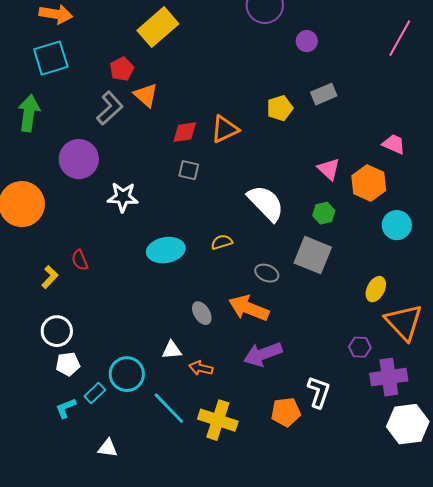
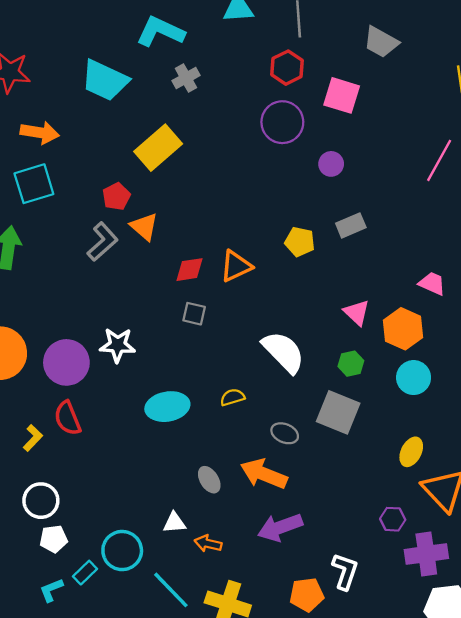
yellow pentagon: (280, 108) -> (300, 242), turned 30
purple circle: (79, 159) -> (66, 362), moved
cyan circle: (397, 225) -> (414, 378), moved
red semicircle: (80, 260) -> (68, 418), size x1.4

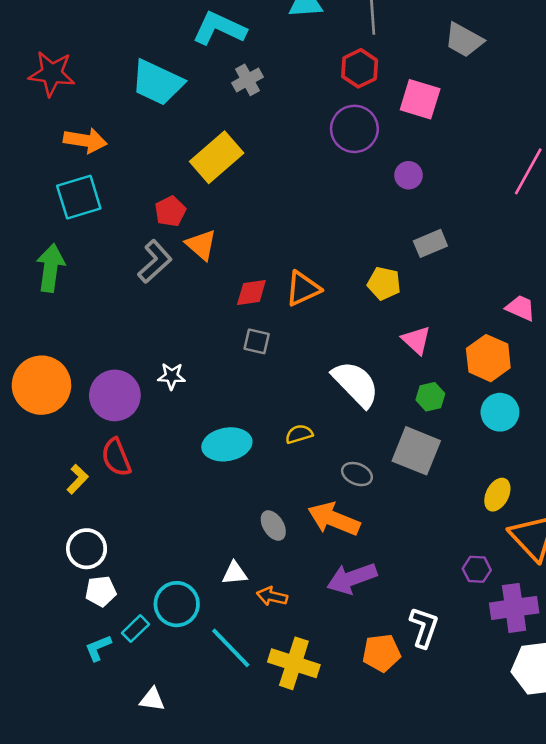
yellow pentagon: (300, 242) -> (384, 283), moved
pink triangle: (357, 313) -> (416, 340), moved
white star: (118, 345) -> (172, 376), size x0.7

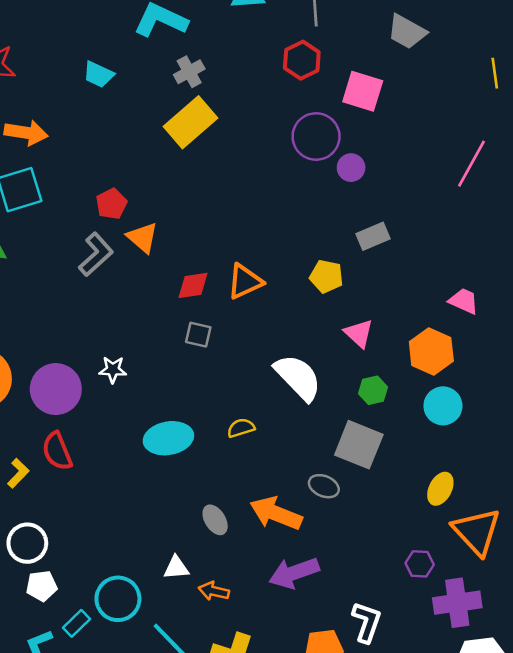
cyan trapezoid: (157, 83) -> (99, 74), size x0.6
purple circle: (354, 129) -> (316, 137), moved
yellow rectangle: (217, 157) -> (190, 122), moved
gray ellipse: (357, 474) -> (324, 486), moved

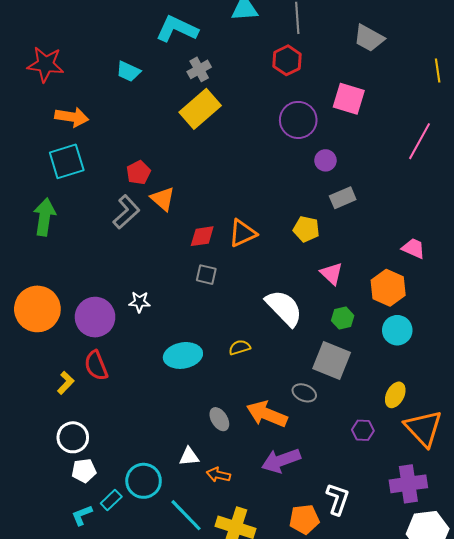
pink square: (363, 91) -> (349, 99), moved
purple circle: (351, 168) -> (325, 160), moved
purple hexagon: (420, 564) -> (363, 430), moved

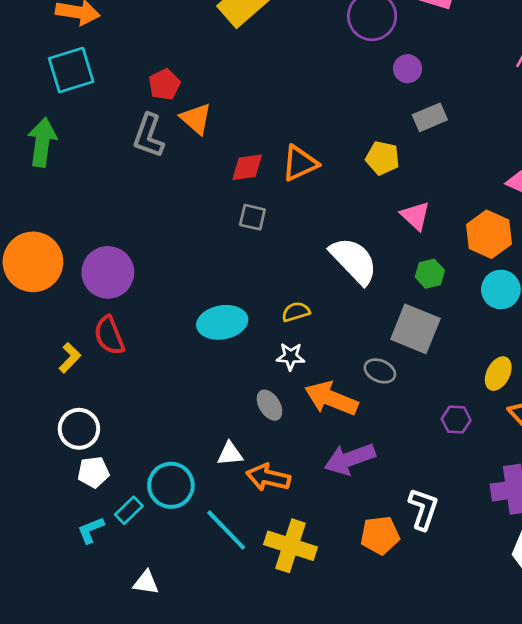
gray L-shape: (126, 212) -> (149, 136), turned 152
white star: (139, 302) -> (291, 357), moved
orange arrow: (218, 475) -> (268, 477), size x1.4

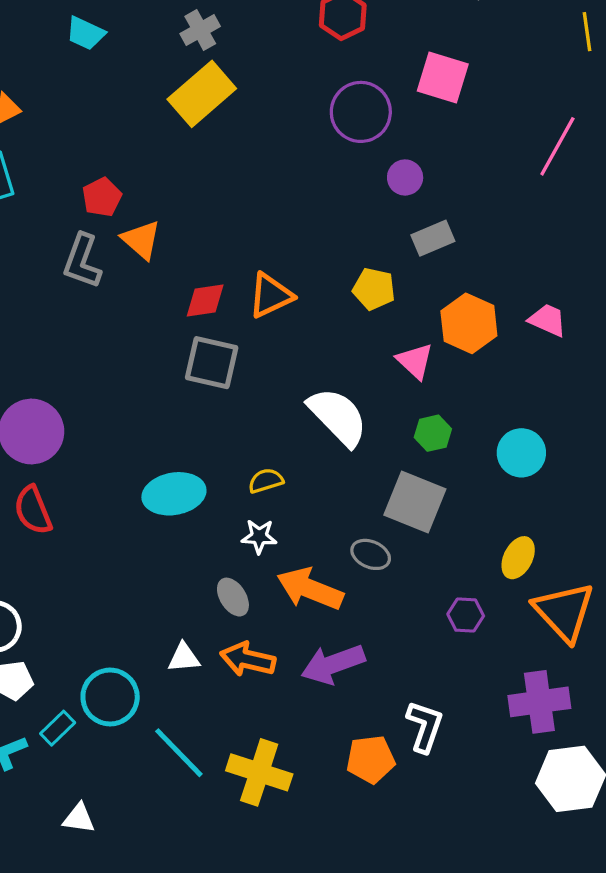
gray square: (252, 217) -> (212, 363), size x1.6
orange hexagon: (489, 234) -> (469, 323), moved
orange arrow: (268, 477) -> (248, 659), moved

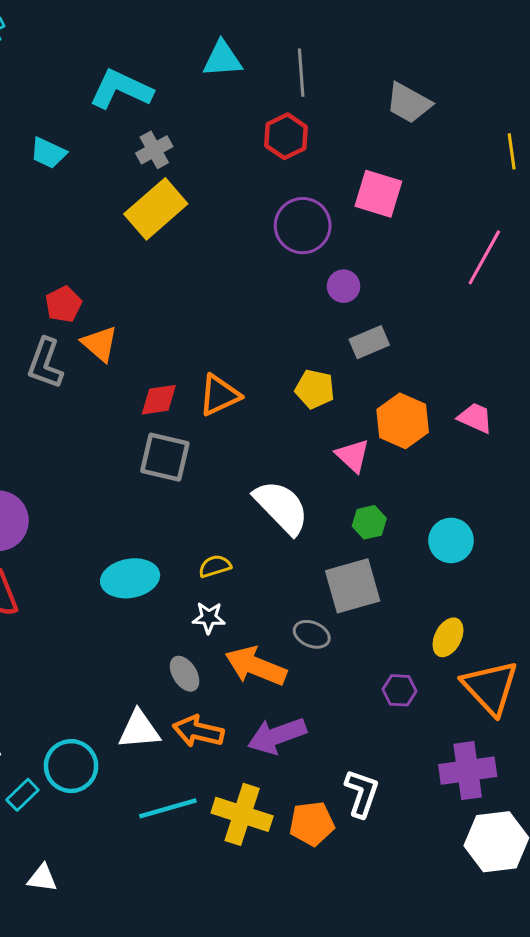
gray square: (415, 502) -> (353, 586), turned -38
white triangle: (184, 658) -> (139, 730), size x1.4
cyan line: (179, 753) -> (168, 808), moved, turned -62
yellow cross: (259, 772) -> (242, 814), moved

